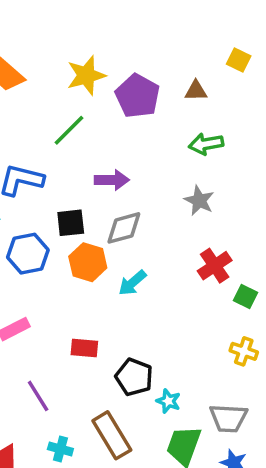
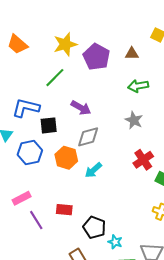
purple arrow: (112, 180) -> (81, 108), turned 30
black square: (71, 223) -> (49, 125), moved
purple line: (38, 396) -> (36, 220), moved

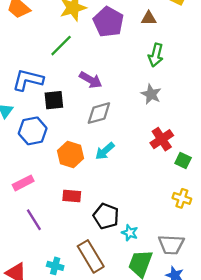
green arrow: (138, 86) -> (156, 55), turned -66
orange hexagon: (66, 158) -> (71, 155), moved
purple line: (36, 220) -> (34, 220), moved

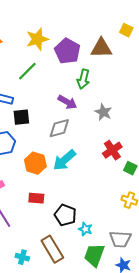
brown triangle: (149, 18) -> (101, 48), size x1.6
green arrow: (156, 55) -> (83, 79), moved
purple arrow: (91, 80) -> (67, 102), moved
cyan arrow: (105, 151) -> (64, 160), size x1.4

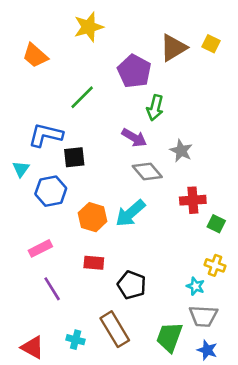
yellow star: (37, 39) -> (89, 27), moved
brown triangle: (101, 48) -> (173, 48), moved, turned -30
gray diamond: (59, 128) -> (147, 172), moved, turned 65
red cross: (112, 150) -> (193, 200), turned 30
cyan star: (85, 229) -> (195, 286), moved

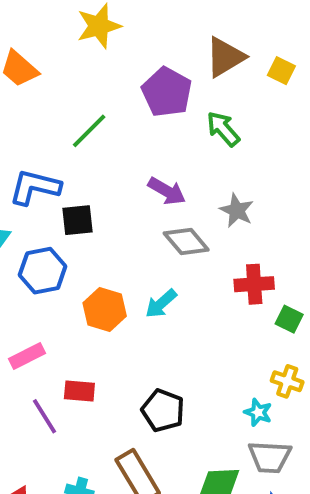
yellow square: (211, 44) -> (281, 71), moved
green arrow: (155, 108) -> (223, 129), moved, turned 125
cyan arrow: (130, 213) -> (161, 304), size x0.7
red rectangle: (94, 263) -> (79, 391), moved

